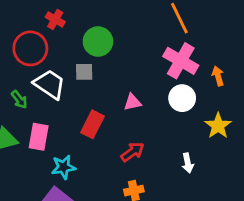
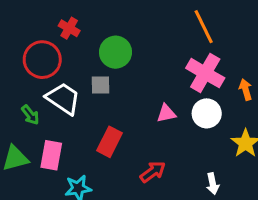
pink triangle: (132, 102) -> (166, 113), moved

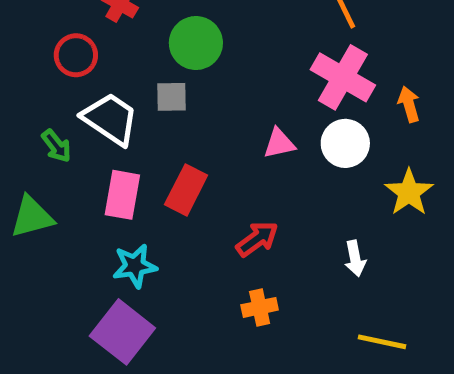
red circle: (42, 60) -> (76, 55), size x0.7
pink rectangle: (51, 155) -> (122, 195), moved

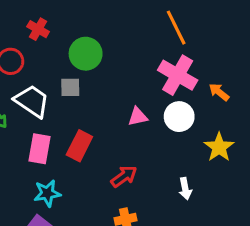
orange arrow: (409, 104) -> (219, 92), turned -35

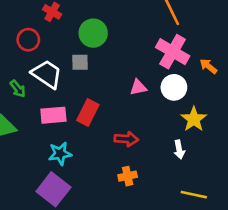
yellow star: (219, 147) -> (194, 119), moved
pink rectangle: (40, 149) -> (53, 115), turned 75
red arrow: (124, 176) -> (126, 139), turned 40

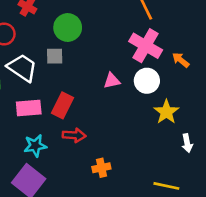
red arrow: (126, 139) -> (74, 135), moved
white arrow: (179, 150) -> (187, 143), moved

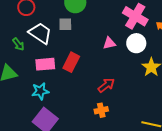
red arrow: (74, 135) -> (106, 85), moved, turned -42
cyan star: (35, 146) -> (40, 91), moved

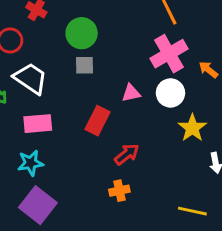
pink cross: (135, 16) -> (169, 54), turned 30
gray square: (65, 24) -> (84, 65), moved
red rectangle: (71, 62) -> (98, 121), moved

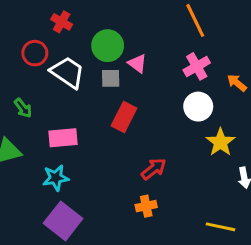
pink cross: (169, 54) -> (197, 66), size x0.7
white trapezoid: (31, 78) -> (68, 72), moved
pink triangle: (131, 93) -> (137, 63), moved, turned 48
red rectangle: (98, 121) -> (124, 117), moved

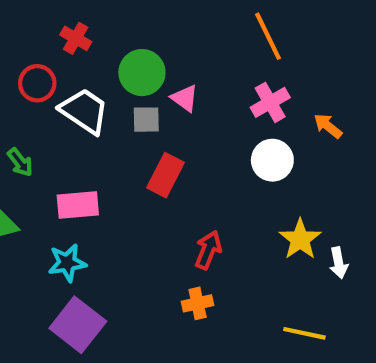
yellow star: (220, 142) -> (300, 239), moved
red arrow: (154, 169) -> (208, 250), turned -30

